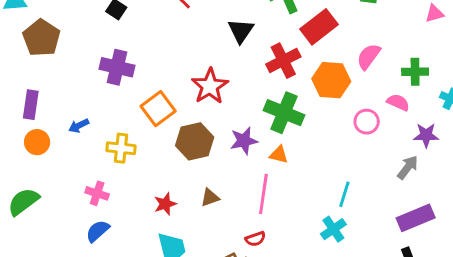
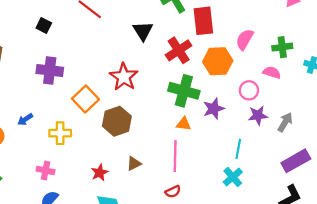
red rectangle: (319, 27) -> (203, 21), turned -52
purple star: (426, 135) -> (258, 115), moved
purple star: (244, 141) -> (214, 109), moved

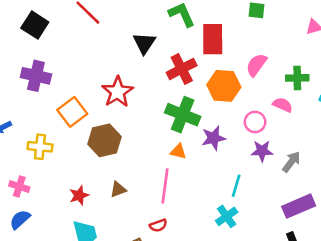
black square: (44, 25) -> (35, 25), size x1.5

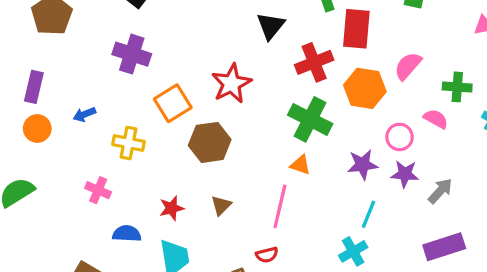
purple star: (214, 138) -> (363, 165), moved
brown triangle: (118, 190) -> (221, 205), turned -30
blue semicircle: (20, 219) -> (127, 234), moved, turned 40

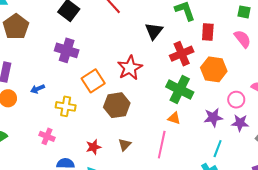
red rectangle: (356, 29) -> (208, 32), size x0.7
pink semicircle: (408, 66) -> (243, 39), moved, turned 102

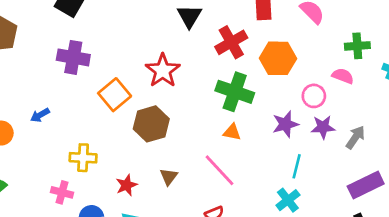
yellow cross: (66, 106) -> (83, 158), moved
pink cross: (47, 136) -> (62, 192), moved
pink line: (162, 145) -> (219, 170), turned -48

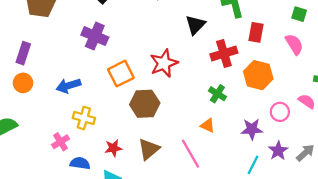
green cross: (235, 92) -> (217, 94), size x0.6
blue arrow: (40, 115) -> (68, 86), moved, size x1.5
purple star: (323, 127) -> (278, 151), moved, turned 30
brown triangle: (169, 177) -> (149, 149), size x1.5
pink cross: (62, 192) -> (61, 142), turned 30

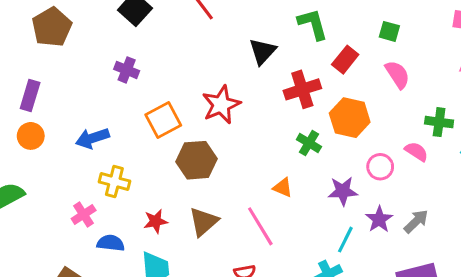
green square: (299, 14) -> (389, 31), moved
red rectangle: (256, 32) -> (345, 60), turned 30
purple cross: (95, 36) -> (127, 70), size x0.7
green cross: (217, 94) -> (309, 143), moved

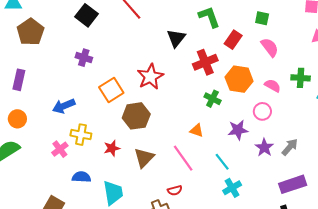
orange circle: (31, 136) -> (17, 119), moved
pink semicircle: (416, 152) -> (273, 86), moved
pink cross: (84, 215) -> (60, 149), moved
red star: (156, 221) -> (112, 148), moved
cyan line: (345, 240) -> (222, 162), moved, turned -60

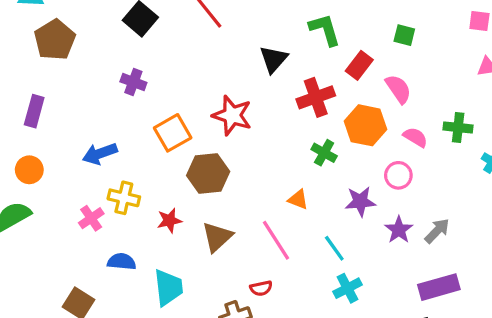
pink semicircle: (270, 47) -> (398, 89), moved
red star: (150, 77) -> (232, 115), turned -30

